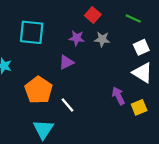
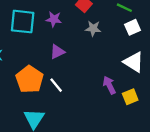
purple star: (77, 38) -> (54, 19), moved
white square: (141, 47) -> (132, 27), moved
white line: (67, 105) -> (56, 85), moved

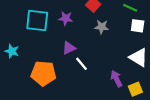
white square: (132, 27) -> (138, 26), turned 32
orange pentagon: (30, 79) -> (43, 73), turned -30
white line: (56, 85) -> (82, 64), moved

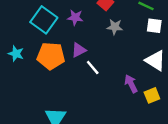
cyan square: (37, 20) -> (44, 20), turned 30
orange pentagon: (43, 73) -> (51, 56), moved

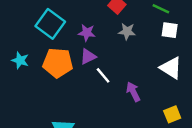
purple star: (75, 18) -> (87, 33), moved
purple arrow: (131, 84) -> (133, 92), moved
yellow square: (152, 95) -> (172, 114), moved

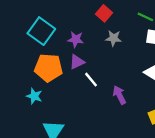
cyan star: (20, 60) -> (34, 96), moved

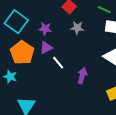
orange pentagon: (48, 68) -> (22, 53), turned 30
purple arrow: (119, 95) -> (82, 76), turned 42

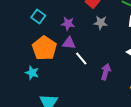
cyan square: (16, 22) -> (38, 16), size x0.6
purple triangle: (46, 48) -> (69, 43), turned 32

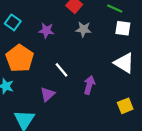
purple triangle: (69, 43) -> (48, 94), moved, turned -48

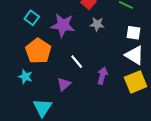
white square: (123, 28) -> (133, 33), moved
purple star: (46, 31) -> (63, 25), size x1.6
yellow square: (125, 106) -> (136, 82), moved, size x1.5

